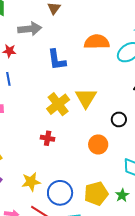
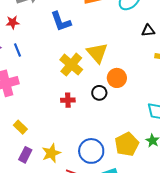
black circle: (119, 119) -> (99, 93), moved
orange circle: (98, 144) -> (117, 78), moved
yellow star: (31, 182) -> (51, 153), moved

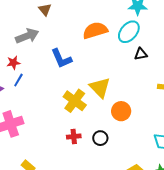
black triangle: (148, 30) -> (141, 54), moved
blue line: (17, 50) -> (18, 80), moved, turned 56
black circle: (99, 93) -> (100, 138), moved

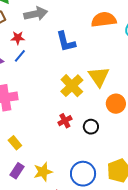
red cross: (74, 137) -> (65, 121), turned -32

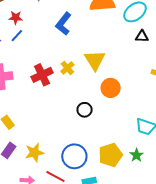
blue L-shape: (66, 42) -> (63, 24), turned 50
yellow cross: (72, 86) -> (67, 68), size x0.6
red cross: (65, 121) -> (42, 75), moved, size x1.5

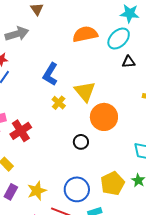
blue L-shape: (63, 24) -> (50, 74), moved
red cross: (42, 75) -> (21, 131), moved
orange circle: (111, 88) -> (104, 117), size x1.4

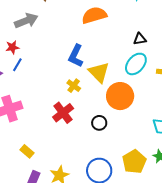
cyan ellipse: (119, 39) -> (136, 64), moved
blue L-shape: (50, 74) -> (76, 56), moved
red cross: (21, 131) -> (63, 113), moved

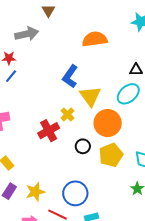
yellow cross: (74, 86) -> (67, 114), moved
yellow pentagon: (134, 162) -> (111, 155), moved

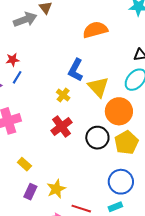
gray arrow: (27, 34) -> (25, 20), moved
yellow cross: (67, 114) -> (63, 95), moved
black circle: (83, 146) -> (97, 138), size x1.5
blue circle: (75, 193) -> (121, 182), moved

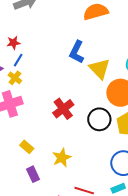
yellow cross: (63, 95) -> (15, 78), moved
yellow star: (56, 189) -> (62, 158), moved
purple rectangle: (30, 192) -> (33, 174), turned -49

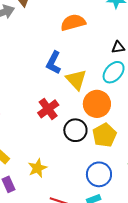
red cross: (63, 109) -> (48, 109), moved

